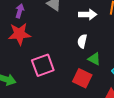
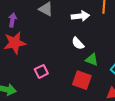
white semicircle: (82, 41) -> (78, 43), turned -48
pink square: (43, 65) -> (41, 71), size x0.6

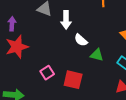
white arrow: (80, 16) -> (66, 20), moved, turned 102
red square: (82, 80) -> (73, 80), moved

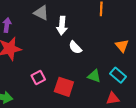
green triangle: (97, 55) -> (94, 76), moved

